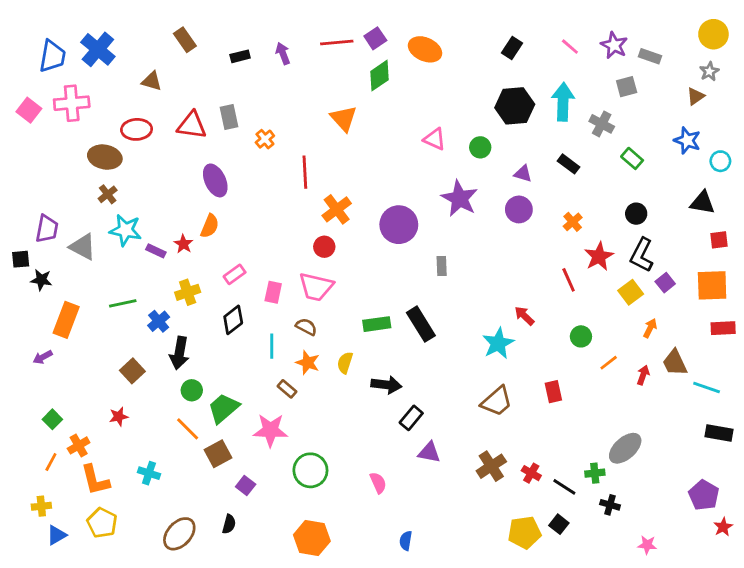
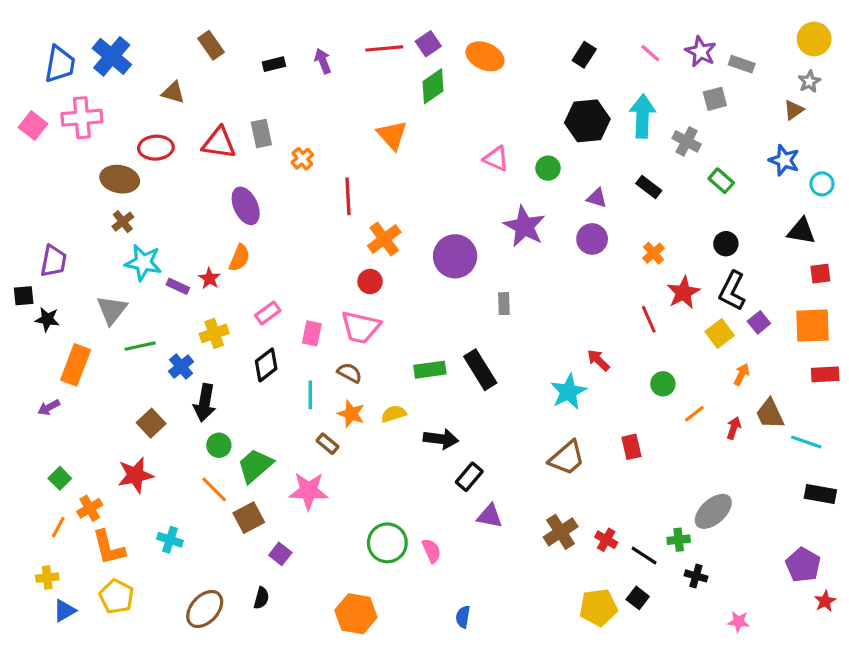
gray triangle: (83, 247) -> (112, 310), moved, turned 40
yellow semicircle: (345, 363) -> (394, 414), turned 55
red star: (119, 416) -> (135, 475), size x1.6
green circle: (310, 470) -> (387, 543), moved

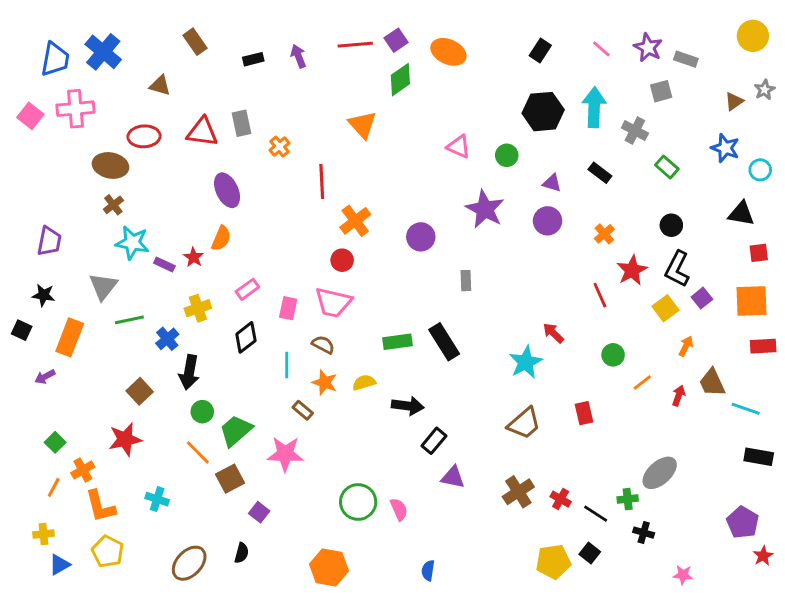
gray star: (809, 82) -> (765, 90), moved
purple circle: (455, 256) -> (421, 237), size x0.7
black square: (24, 296) -> (22, 330), moved, turned 30

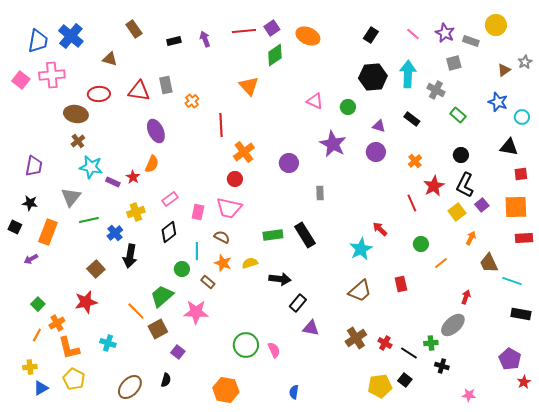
yellow circle: (753, 36) -> (496, 25), moved
red arrow: (679, 396) -> (466, 297), moved
green circle: (202, 412) -> (182, 269), moved

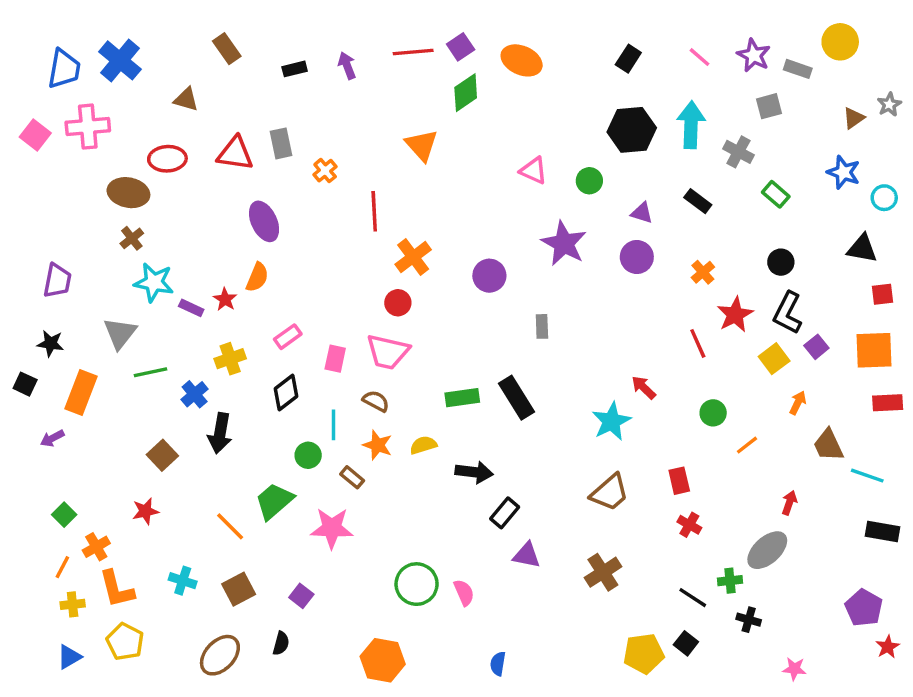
red star: (86, 302) -> (145, 511), size x0.7
brown square: (158, 329) -> (239, 589), moved
red cross: (385, 343) -> (689, 525), moved
yellow cross: (30, 367) -> (73, 604), moved

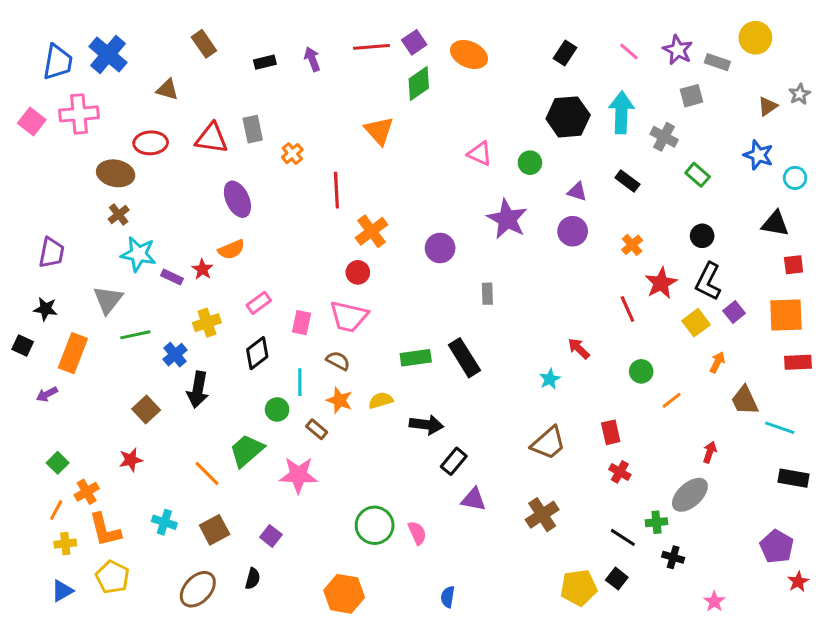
orange semicircle: (257, 277) -> (231, 250), turned 44
cyan star: (611, 421) -> (550, 379), size x0.6
pink star: (794, 669) -> (714, 601), turned 30

